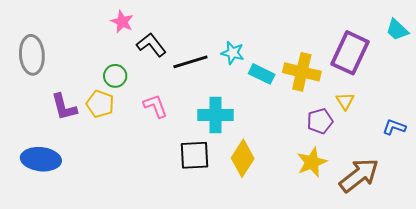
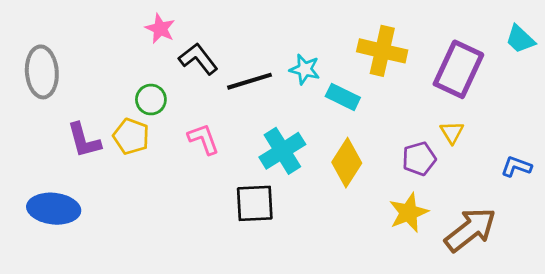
yellow cross: (302, 72) -> (382, 51), moved
cyan cross: (216, 115) -> (282, 151), turned -32
yellow diamond: (243, 158) -> (347, 163), moved

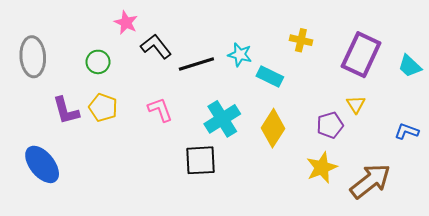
cyan trapezoid: (520, 39) -> (410, 66), moved
yellow cross: (382, 51) -> (301, 40), size x0.6
green circle: (151, 100) -> (98, 62), moved
blue ellipse: (54, 209) -> (42, 164), turned 45

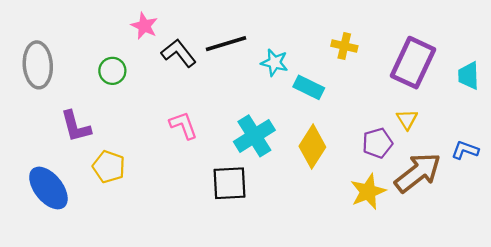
black line: (196, 64) -> (226, 44), moved
cyan trapezoid: (410, 66) -> (469, 76), turned 45
yellow pentagon: (103, 107) -> (109, 167), moved
brown arrow: (370, 181) -> (418, 173), moved

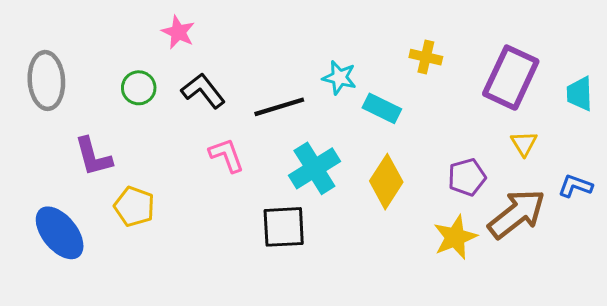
black line: (226, 44) -> (279, 107), moved
black L-shape: (179, 53) -> (203, 91), moved
yellow triangle: (407, 119) -> (524, 143), moved

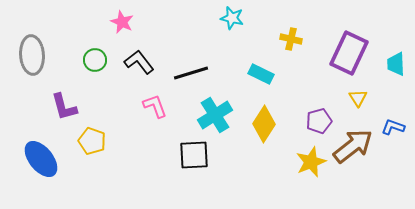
cyan star: (339, 78) -> (232, 18), moved

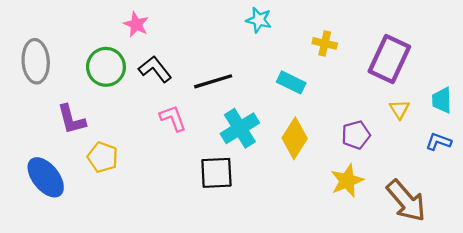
green circle: (95, 60) -> (106, 67), size x1.5
cyan trapezoid: (396, 64) -> (442, 100), moved
brown arrow: (353, 146) -> (406, 201), moved, turned 87

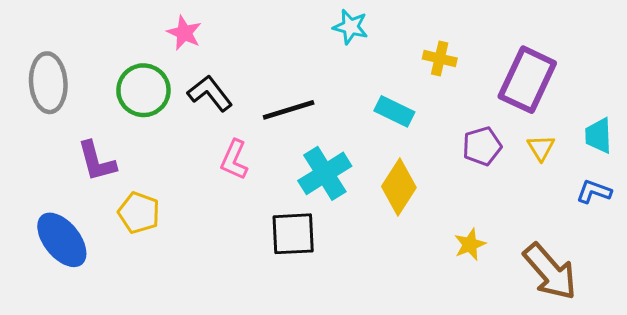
pink L-shape: (173, 118) -> (234, 160), turned -136
purple pentagon: (356, 135) -> (482, 146), moved
yellow star: (347, 181) -> (470, 244), size x0.7

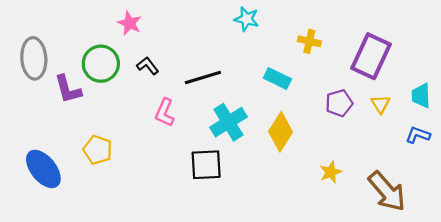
black L-shape: (210, 93) -> (148, 66), size x0.7
purple L-shape: (97, 161) -> (68, 89), moved

